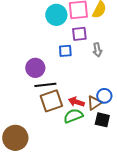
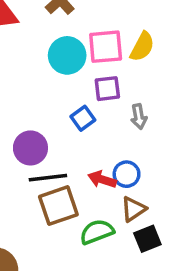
blue square: (65, 51) -> (83, 118), turned -32
blue circle: (104, 96) -> (127, 174), moved
red arrow: (76, 102) -> (102, 179), moved
black square: (102, 120) -> (147, 239), turned -35

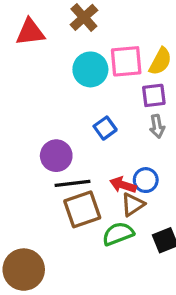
purple square: (107, 89) -> (154, 95), moved
brown triangle: (133, 209) -> (133, 204), moved

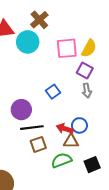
cyan circle: (90, 69) -> (28, 42), moved
purple square: (154, 95) -> (85, 70), turned 35
brown triangle: (133, 204) -> (71, 141), turned 35
brown square: (82, 209) -> (38, 144), size x0.7

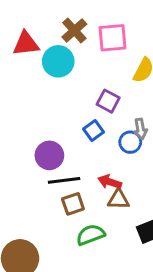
pink square: (67, 48) -> (113, 38), moved
purple square: (85, 70) -> (108, 101), moved
blue circle: (79, 125) -> (130, 142), moved
green semicircle: (61, 160) -> (91, 235), moved

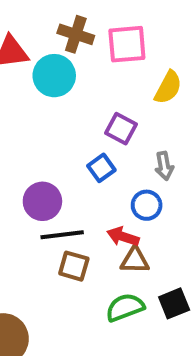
brown cross: (74, 30) -> (76, 34), turned -30
blue circle: (130, 142) -> (147, 205), moved
brown square: (73, 204) -> (74, 266), turned 35
green semicircle: (91, 235) -> (125, 307), moved

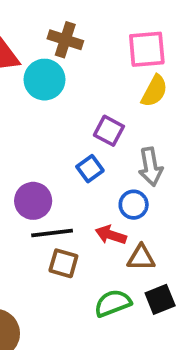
pink square: (127, 44) -> (147, 49), moved
gray arrow: (164, 166) -> (151, 167), size x1.4
brown triangle: (135, 260) -> (141, 258), moved

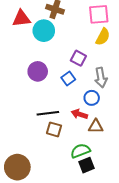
purple circle: (33, 201) -> (38, 71), moved
black square: (160, 299) -> (87, 165), moved

